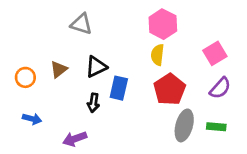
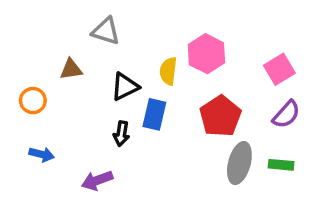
pink hexagon: (163, 24) -> (206, 54), moved
yellow semicircle: (157, 55) -> (168, 71), moved
brown triangle: (59, 69) -> (71, 69), moved, turned 30

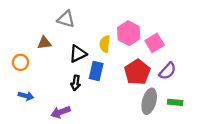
pink square: (279, 69) -> (155, 43), moved
purple semicircle: (286, 114) -> (168, 71), moved

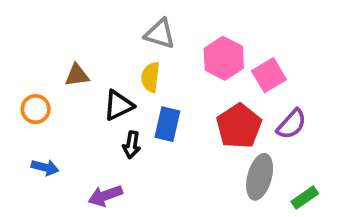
gray triangle: (66, 19) -> (160, 34), moved
yellow semicircle: (105, 44) -> (150, 77), moved
black triangle: (78, 54) -> (118, 105), moved
green rectangle: (175, 102) -> (305, 198), moved, turned -40

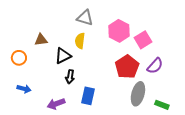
blue rectangle: (167, 124) -> (88, 96), moved
green rectangle: (305, 198) -> (162, 105), turned 56

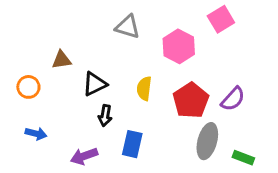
pink square: (143, 40) -> (221, 19), moved
yellow semicircle: (80, 41) -> (144, 88), moved

